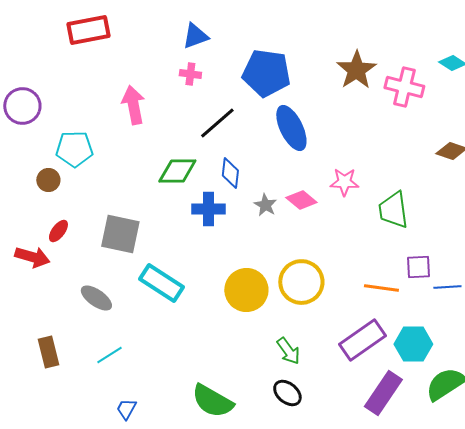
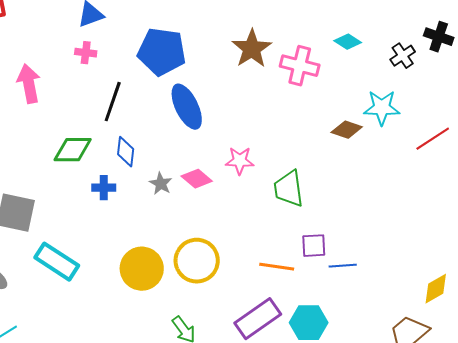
black line: (217, 123) -> (113, 102), turned -30
blue cross: (208, 209) -> (104, 188), size x0.7

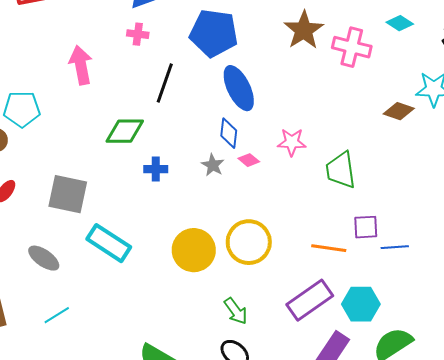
blue diamond: (126, 152) -> (229, 133), moved
pink diamond: (197, 179) -> (249, 160), size x0.7

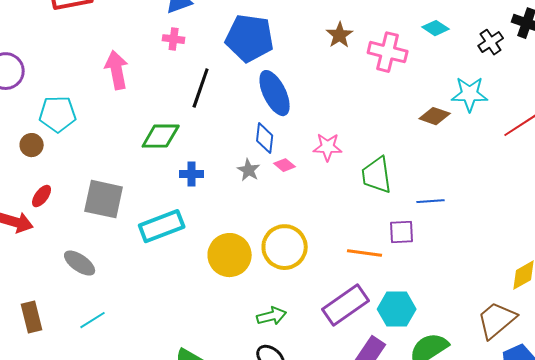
brown star: (304, 30) -> (340, 35), size x0.7
cyan rectangle: (109, 243) -> (162, 226), moved, turned -54
blue line: (395, 247) -> (431, 201), moved
green arrow: (236, 311) -> (272, 316), turned -68

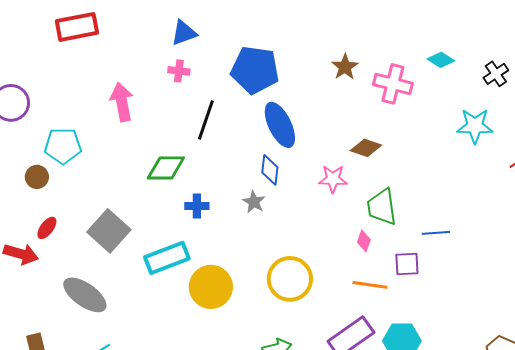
brown diamond: (435, 116) -> (366, 148), moved
pink diamond: (285, 165) -> (364, 241), moved, turned 70
gray square: (104, 199) -> (109, 231), turned 30
yellow circle: (230, 255) -> (211, 287), moved
gray ellipse: (80, 263) -> (85, 295), size x1.4

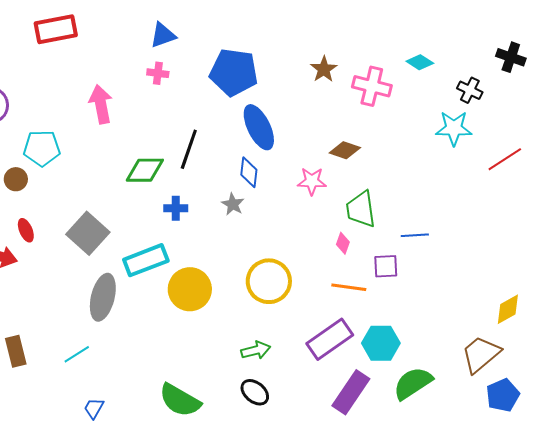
black cross: (496, 74) -> (470, 90), moved, turned -30
black line: (206, 120) -> (189, 149), moved
red ellipse: (47, 228) -> (26, 230), turned -60
gray ellipse: (85, 295) -> (103, 297), moved, turned 69

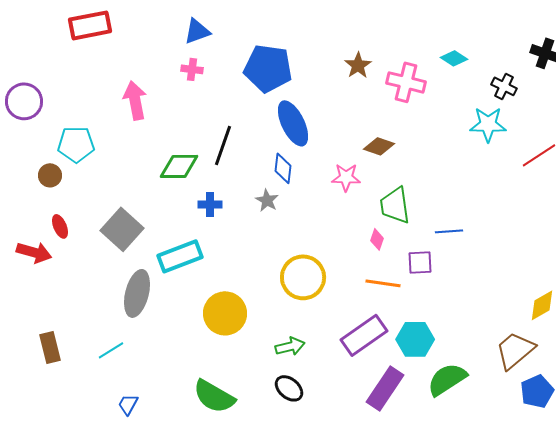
yellow circle: (190, 289) -> (225, 313), moved

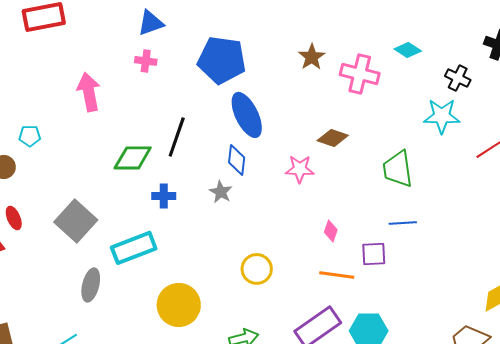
cyan pentagon: (76, 144) -> (30, 136), size x0.6
green trapezoid: (395, 205) -> (398, 169), moved
yellow circle: (303, 277) -> (257, 269), size x0.7
gray ellipse: (137, 293) -> (91, 285), size x0.7

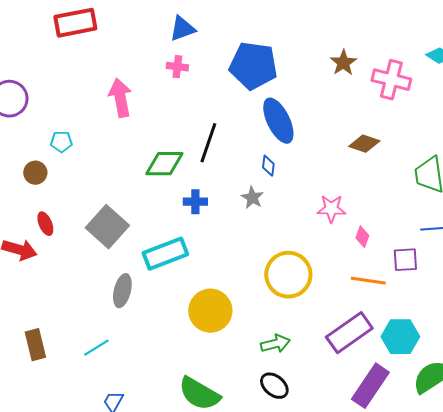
blue diamond: (237, 160) -> (268, 166), size x0.7
pink star: (300, 169) -> (331, 209), moved
yellow circle: (257, 269) -> (288, 275), size x1.5

